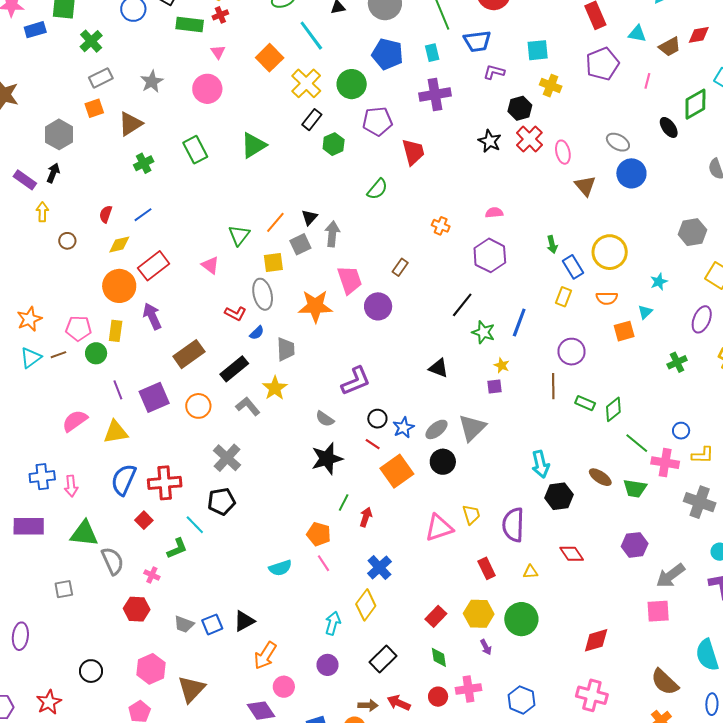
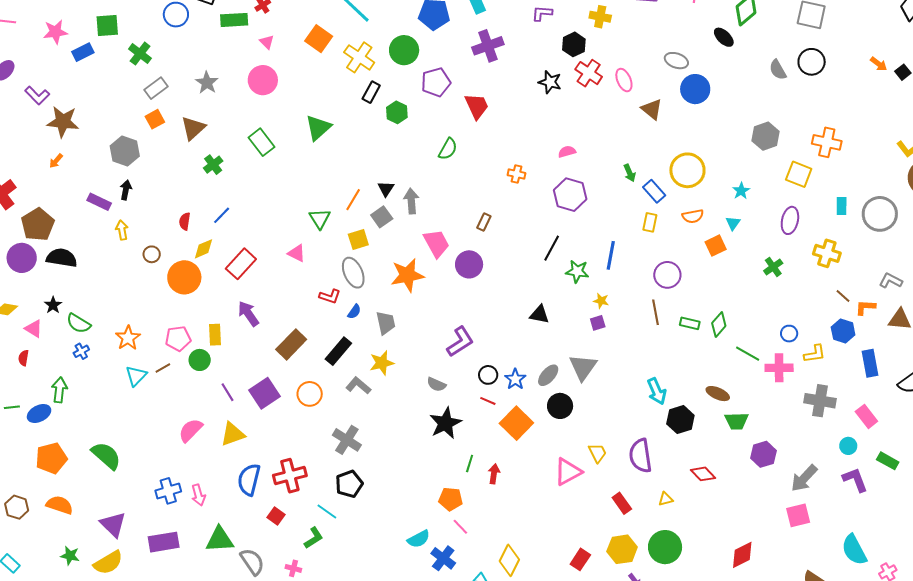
orange circle: (119, 286) -> (184, 277), moved
yellow star: (275, 388) -> (382, 363), turned 30
green trapezoid: (635, 488) -> (737, 421), moved
blue cross: (379, 568) -> (443, 558), moved

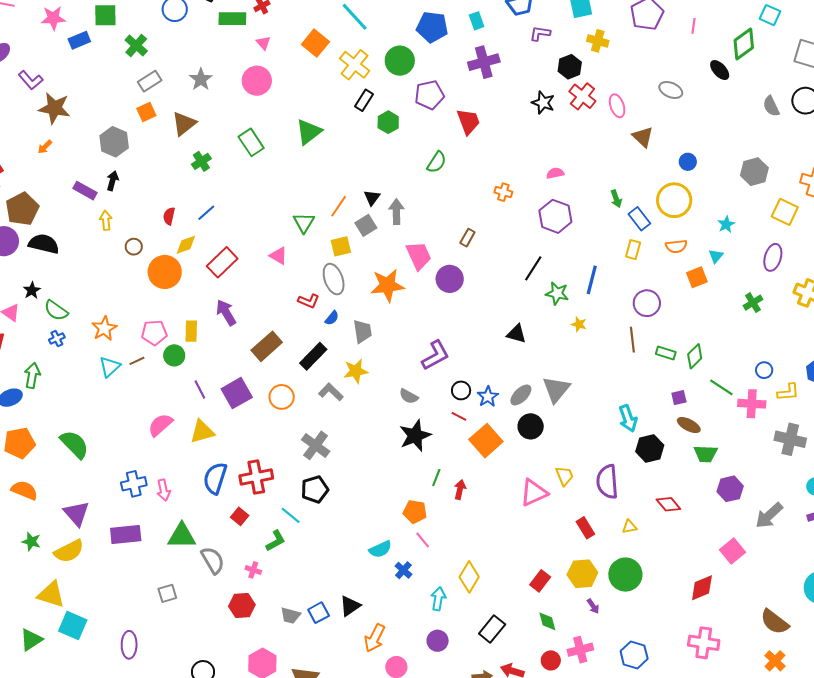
blue circle: (695, 89) -> (688, 162), moved, size x0.6
purple square: (598, 323) -> (679, 398), moved
pink square: (798, 515) -> (733, 551), moved, turned -30
blue cross: (443, 558) -> (403, 570), size x0.7

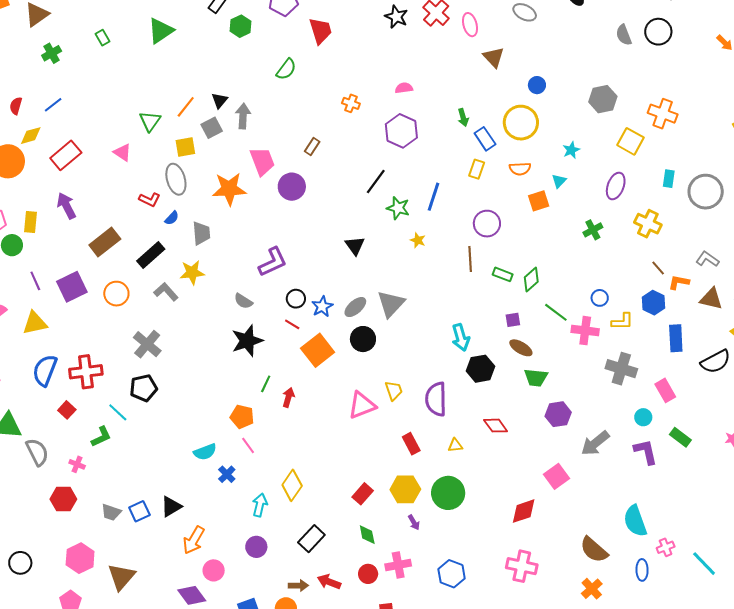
green rectangle: (251, 142) -> (103, 38), size x0.6
black triangle: (516, 334) -> (355, 246), turned 35

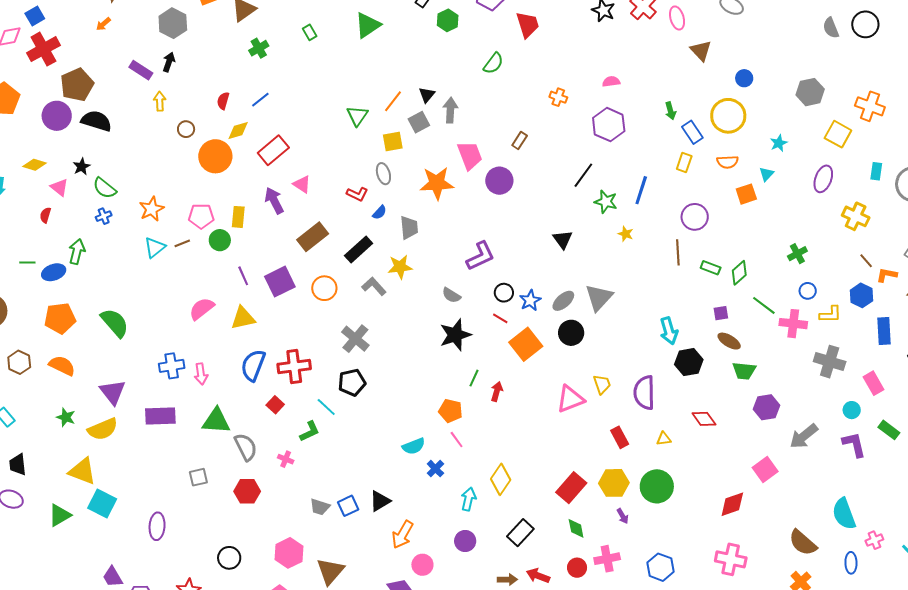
pink triangle: (122, 152) -> (302, 184), moved
gray ellipse: (176, 179) -> (383, 174), size x0.7
green cross: (593, 230) -> (797, 254), moved
red rectangle: (363, 494) -> (571, 488), size x1.4
red hexagon: (63, 499) -> (247, 491), moved

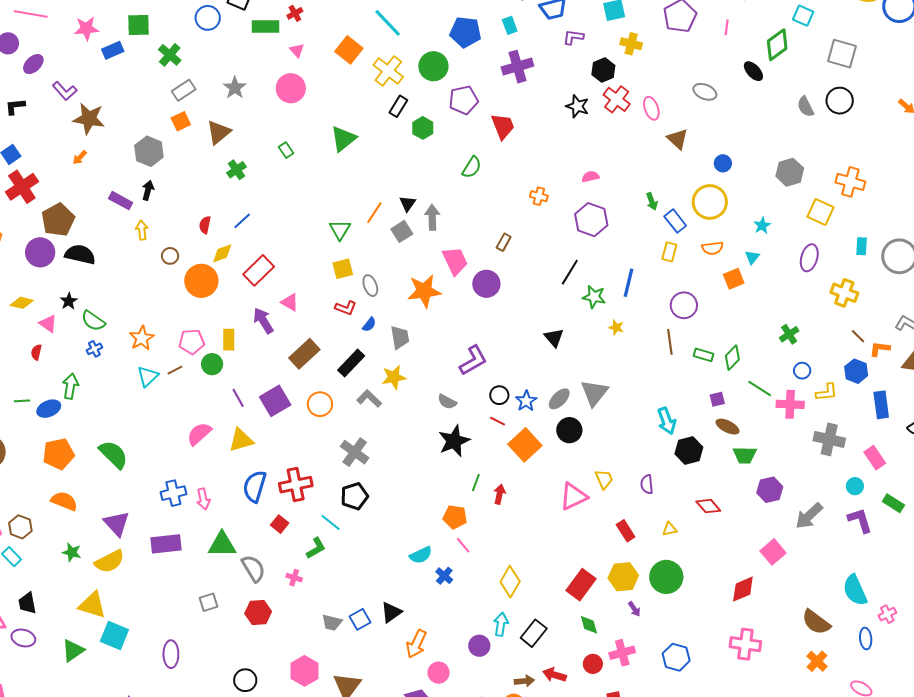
yellow square: (393, 141) -> (343, 269), moved
brown hexagon: (19, 362) -> (20, 527), moved
purple semicircle: (644, 393) -> (647, 484), size x0.6
cyan arrow: (468, 499) -> (501, 624), moved

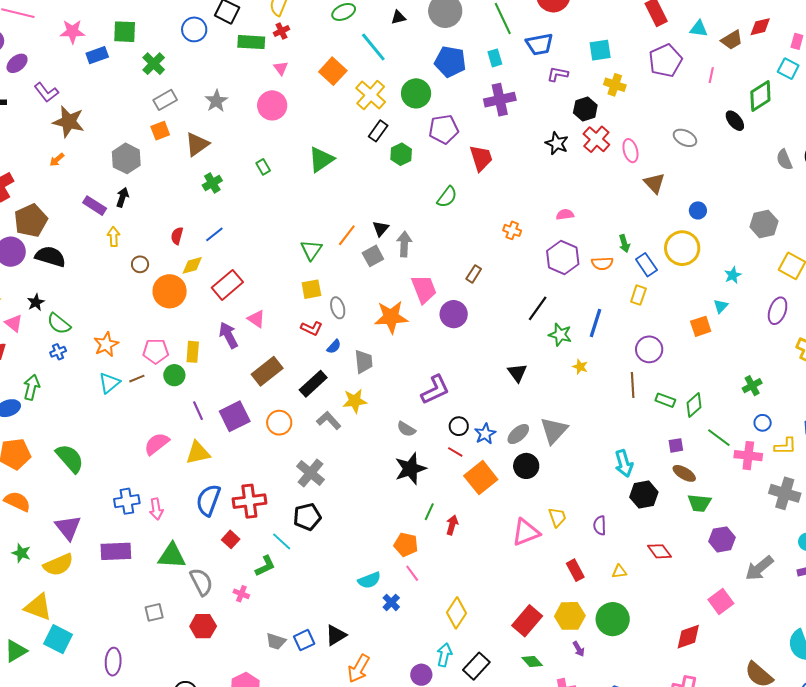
orange semicircle: (712, 248) -> (602, 263), moved
green diamond: (589, 625) -> (532, 661), turned -30

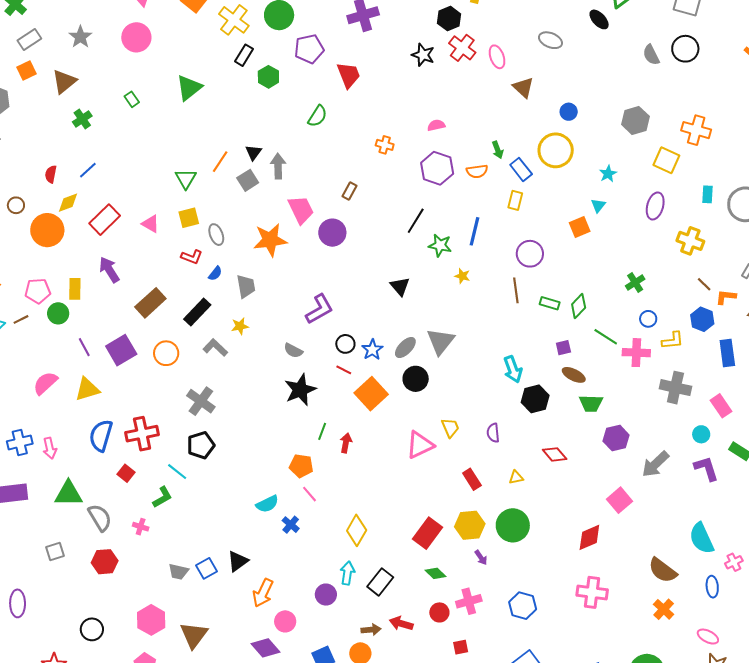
pink triangle: (256, 319) -> (151, 224), moved
yellow star: (355, 401) -> (240, 326), size x0.7

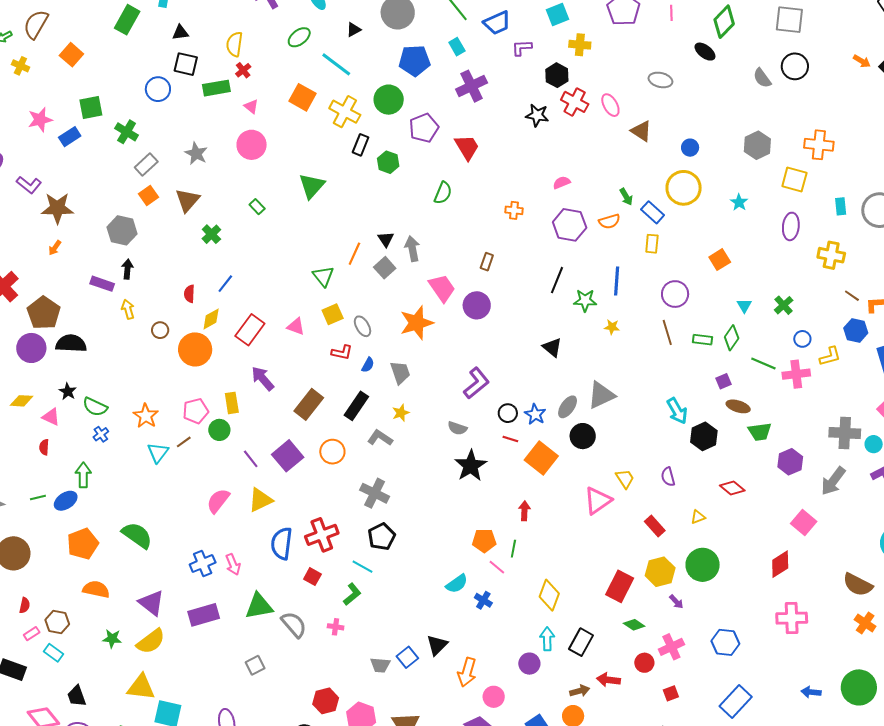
cyan triangle: (598, 206) -> (744, 306), moved
gray triangle: (441, 341) -> (601, 395), turned 36
gray cross: (675, 388) -> (845, 433), moved
green line: (322, 431) -> (513, 549), moved
red hexagon: (105, 562) -> (326, 701), moved

